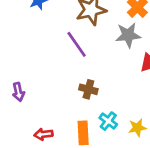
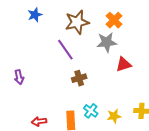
brown cross: (88, 89) -> (79, 78), moved, turned -32
purple arrow: (18, 92) -> (19, 77), moved

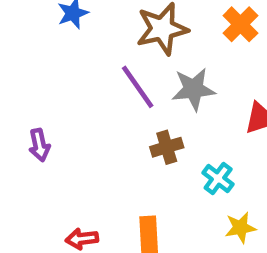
gray star: (107, 42) -> (194, 89), moved
cyan cross: (91, 111) -> (218, 178), moved

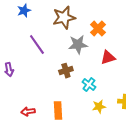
orange cross: (240, 24) -> (98, 29), moved
purple line: (138, 87) -> (37, 45), moved

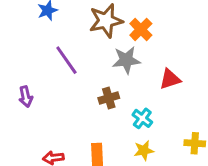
orange cross: (98, 29) -> (141, 29), moved
yellow star: (99, 107) -> (144, 150), moved

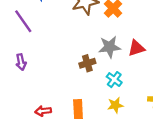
purple line: (66, 60) -> (23, 21), moved
gray star: (126, 60) -> (110, 47), moved

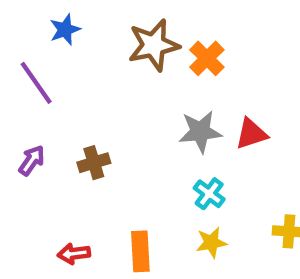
purple arrow: (21, 62) -> (32, 160), turned -133
brown cross: (87, 63) -> (94, 163), moved

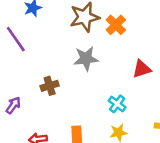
gray star: (200, 132) -> (86, 59), moved
purple arrow: (32, 160) -> (13, 105), moved

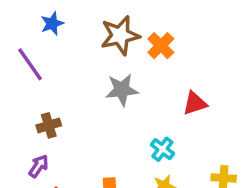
brown cross: (50, 86) -> (49, 125), moved
purple arrow: (13, 105) -> (39, 166), moved

